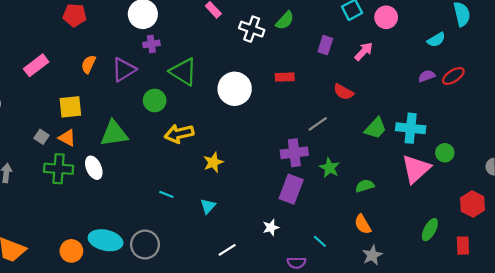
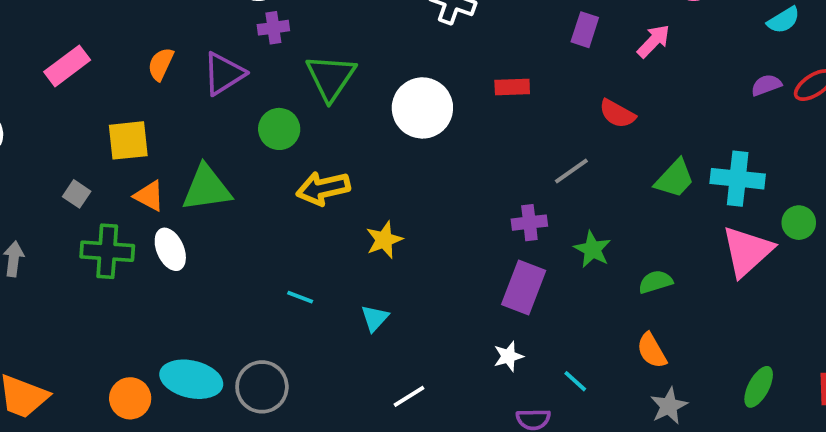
green triangle: (183, 72) -> (331, 77), turned 32
orange triangle: (67, 138) -> (149, 196), moved
purple cross: (294, 153) -> (529, 223), size x0.7
white star: (271, 227) -> (508, 356), moved
green ellipse: (430, 230) -> (759, 387), moved

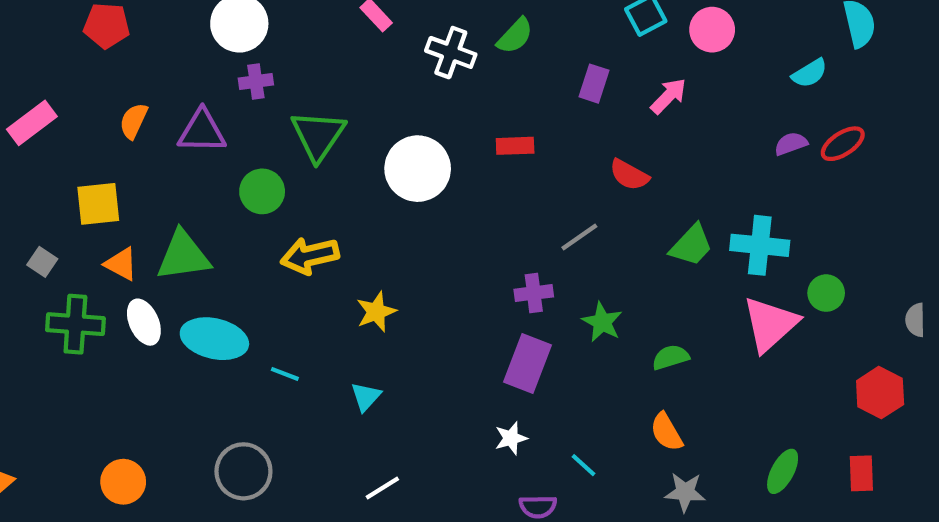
purple triangle: (224, 74) -> (202, 131), turned 33
cyan ellipse: (191, 379) -> (214, 339), moved
white line: (409, 396) -> (382, 488), moved
orange circle: (130, 398) -> (123, 482), moved
gray star: (669, 406) -> (685, 492), turned 30

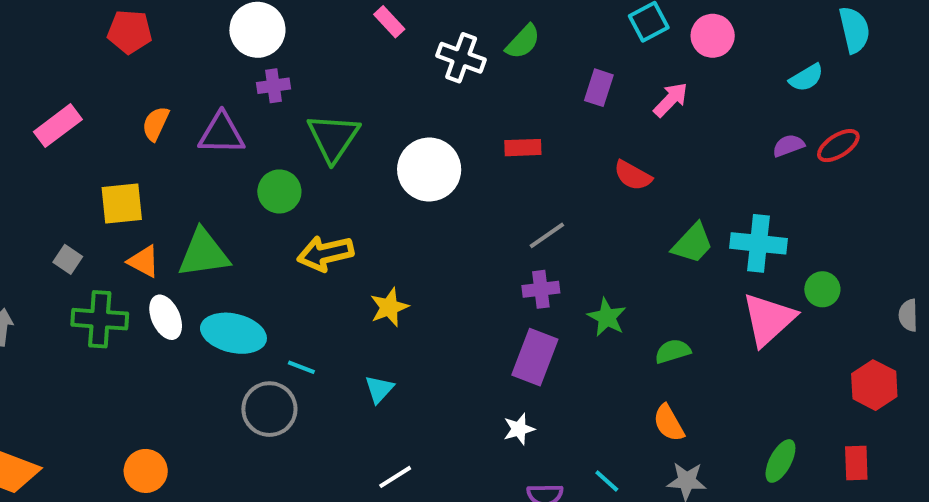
gray line: (579, 237) -> (547, 235), moved
cyan line: (584, 465) -> (607, 481), moved
gray circle: (243, 471) -> (269, 409), moved

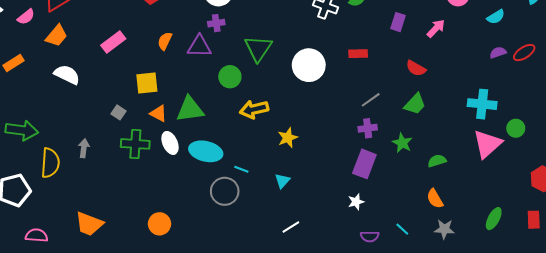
cyan semicircle: (806, 78) -> (496, 17), moved
purple cross: (273, 86) -> (216, 23), moved
green trapezoid: (693, 243) -> (415, 104), moved

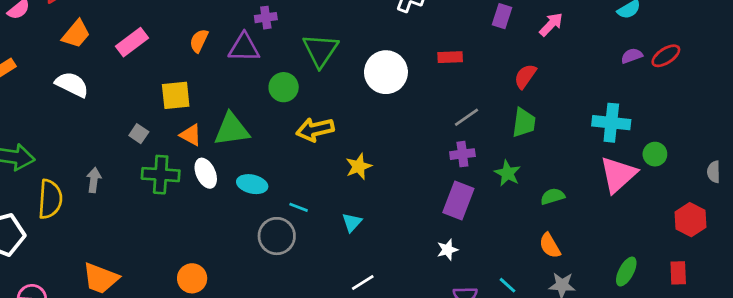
orange trapezoid: (56, 36) -> (76, 34), moved
red semicircle: (416, 68) -> (525, 76), turned 96
green trapezoid: (415, 104) -> (524, 123), turned -35
cyan ellipse: (206, 151) -> (252, 184), size x0.7

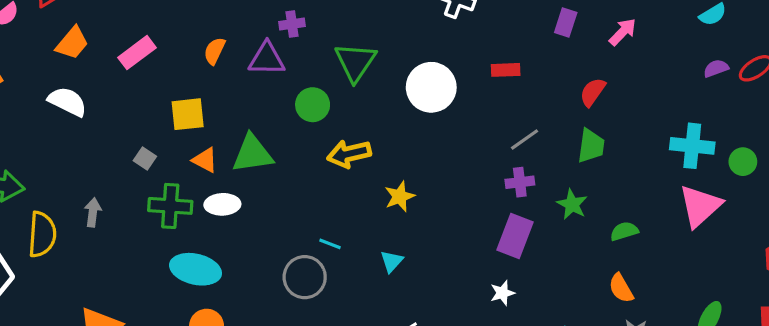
green circle: (655, 154) -> (743, 162), moved
white ellipse: (206, 173) -> (222, 204), turned -68
cyan ellipse: (252, 184) -> (196, 269), moved, size x1.4

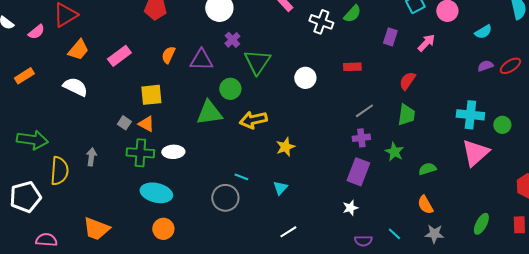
purple cross: (292, 24) -> (232, 40), moved, turned -35
white circle: (431, 87) -> (305, 78), size x0.7
green triangle: (252, 154) -> (209, 113), moved
orange triangle: (205, 160) -> (146, 124), moved

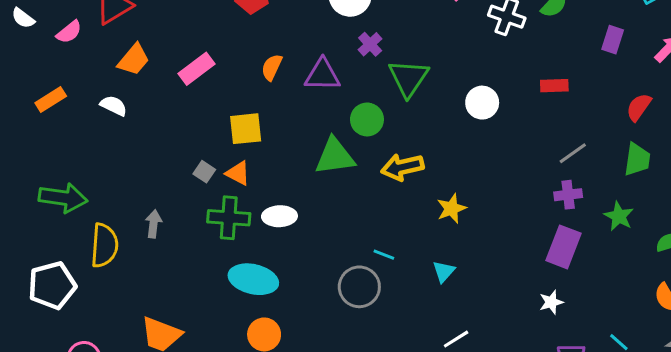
white semicircle: (75, 87) -> (114, 106), moved, size x0.7

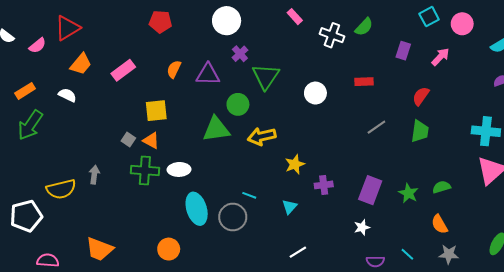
purple cross: (568, 195) -> (324, 185), moved
green arrow: (63, 198) -> (30, 125), moved, turned 116
green star: (619, 216) -> (408, 193), moved
yellow semicircle: (104, 245) -> (61, 189), turned 72
cyan ellipse: (253, 279) -> (197, 209), moved, turned 60

